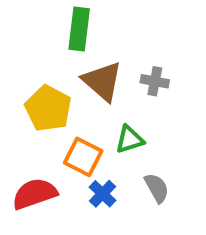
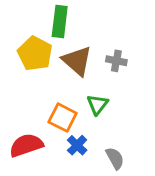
yellow pentagon: (48, 108) -> (35, 54), moved
green triangle: (130, 139) -> (97, 104), turned -35
gray semicircle: (157, 188) -> (115, 158), moved

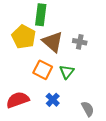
orange square: (63, 118) -> (43, 70), moved
gray semicircle: (115, 158) -> (88, 109), moved

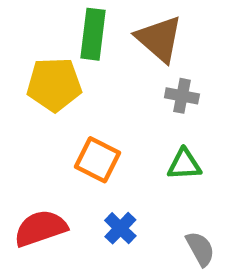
yellow pentagon: (24, 37) -> (54, 84), turned -30
brown triangle: (53, 42) -> (159, 39), moved
green triangle: (67, 72) -> (184, 164), moved, turned 49

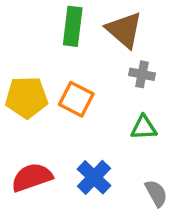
yellow pentagon: (54, 84) -> (27, 97), moved
orange square: (98, 160) -> (76, 99), moved
blue cross: (120, 228) -> (94, 177), size x1.4

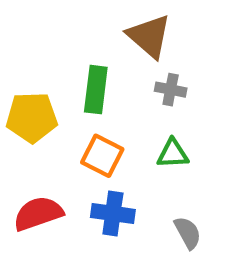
green rectangle: (73, 26) -> (96, 90), moved
orange square: (76, 99) -> (102, 156), moved
blue cross: (94, 177) -> (113, 213), turned -36

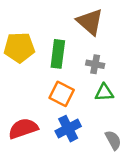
gray cross: (171, 90) -> (95, 64), moved
yellow pentagon: (32, 117) -> (19, 48), moved
blue cross: (113, 213) -> (68, 129), turned -35

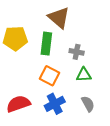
brown triangle: (90, 22) -> (59, 18), moved
gray semicircle: (113, 140) -> (88, 104), moved

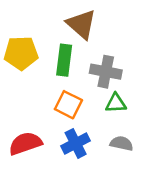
gray cross: (77, 52) -> (106, 72), size x1.5
gray semicircle: (88, 104) -> (122, 143), turned -49

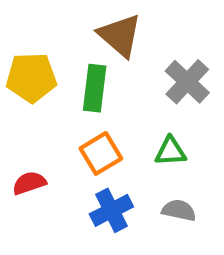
gray cross: (106, 72) -> (187, 82), moved, turned 32
orange square: (68, 105) -> (101, 153), turned 32
red semicircle: (25, 143) -> (29, 183), moved, size x0.7

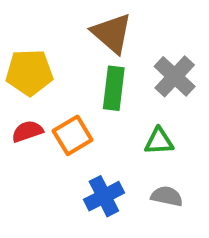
green rectangle: (95, 88) -> (114, 88), moved
orange square: (101, 153) -> (73, 135), moved
red semicircle: (29, 183) -> (27, 131), moved

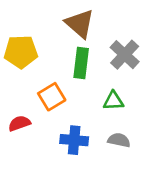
red semicircle: (27, 131) -> (19, 123), moved
blue cross: (104, 196) -> (74, 140), turned 32

